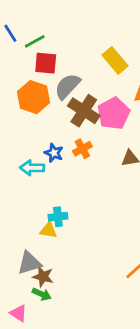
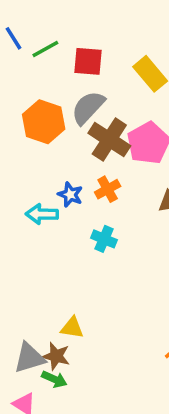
red square: (46, 63) -> (88, 61), moved
cyan cross: (58, 217) -> (104, 239), moved, turned 30
yellow triangle: (48, 230) -> (72, 328), moved
gray triangle: (29, 263) -> (29, 358), moved

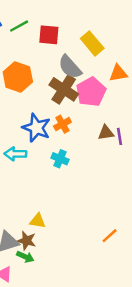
gray semicircle: (88, 108) -> (70, 67), moved, turned -85
blue star: (70, 195) -> (36, 128), size x1.6
cyan arrow: (42, 214) -> (15, 154), moved

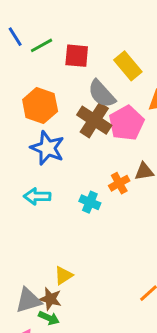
orange cross: (62, 124) -> (119, 183), moved
blue star: (36, 128) -> (47, 148), moved
yellow triangle: (38, 221) -> (63, 275), turned -42

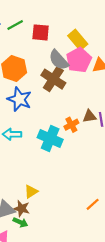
pink pentagon: (127, 123) -> (79, 60), moved
cyan cross: (90, 202) -> (50, 138), size x1.6

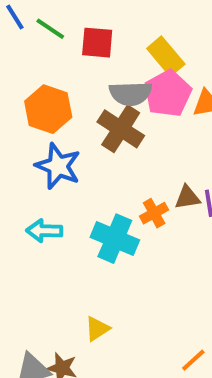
green line: (15, 25) -> (50, 29), turned 63
gray semicircle: (59, 60) -> (131, 94), turned -50
yellow triangle: (31, 192) -> (97, 329), moved

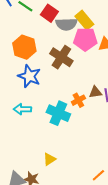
red square: (97, 43) -> (49, 13), turned 30
gray semicircle: (131, 94) -> (66, 24), moved
pink pentagon: (168, 94) -> (85, 39), turned 30

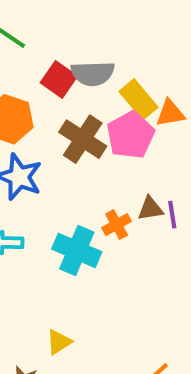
red square: (49, 13) -> (59, 79), moved
yellow rectangle: (84, 20) -> (138, 99), moved
pink pentagon: (85, 39) -> (130, 135), moved, turned -30

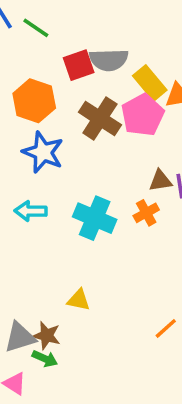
red square: (59, 79) -> (79, 65), turned 36
orange cross: (117, 225) -> (146, 213), moved
yellow triangle: (59, 342) -> (79, 300), turned 45

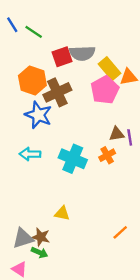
brown cross: (100, 119) -> (57, 92), moved, turned 32

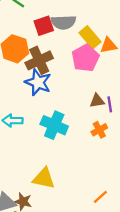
blue star: (38, 115) -> (38, 82), moved
orange cross: (107, 155) -> (99, 130), moved
yellow triangle: (62, 213) -> (44, 178), size x1.5

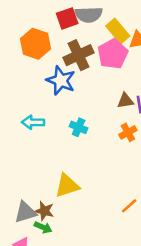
brown cross: (39, 60) -> (79, 55), moved
cyan cross: (54, 125) -> (79, 127), size x0.6
yellow triangle: (44, 178) -> (67, 186), turned -30

